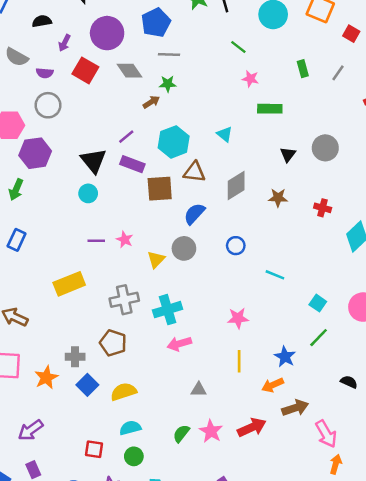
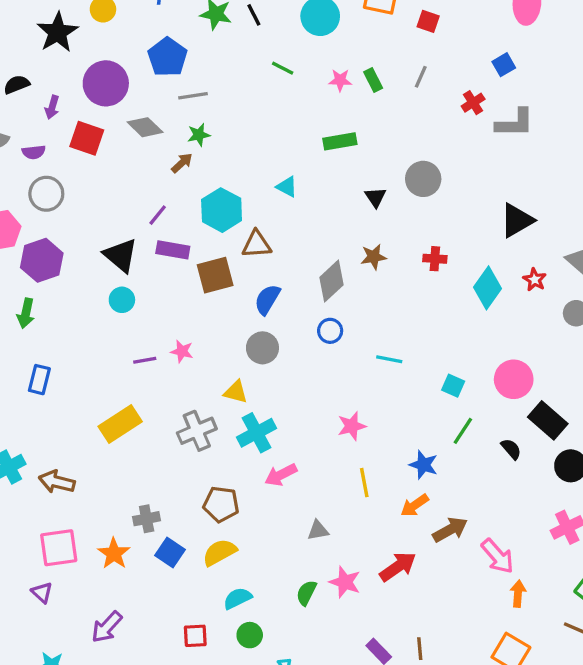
pink star: (250, 79) -> (340, 80), moved
gray diamond: (236, 185) -> (331, 281), moved
yellow triangle: (156, 259) -> (236, 392), moved, turned -48
brown pentagon: (113, 343) -> (221, 504), moved
black semicircle: (349, 382) -> (511, 449), moved, turned 35

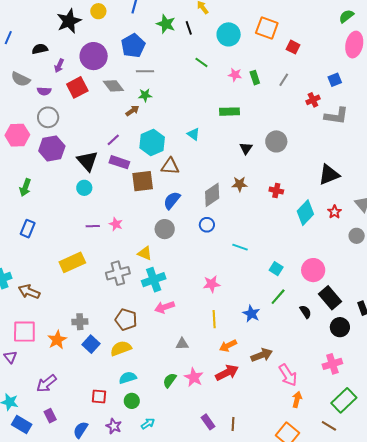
red square: (87, 138) -> (77, 87), turned 35
purple hexagon: (42, 260) -> (52, 148), moved
orange arrow: (415, 505) -> (228, 346), moved

